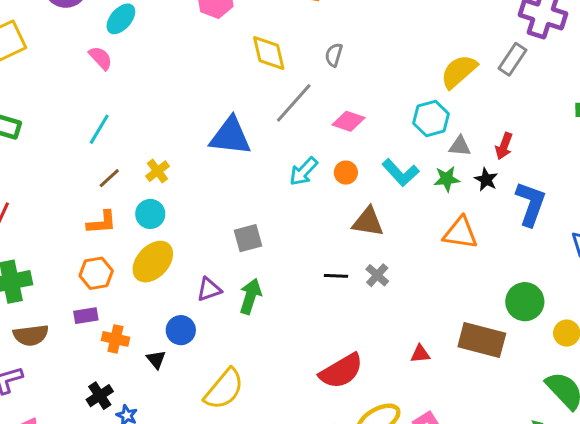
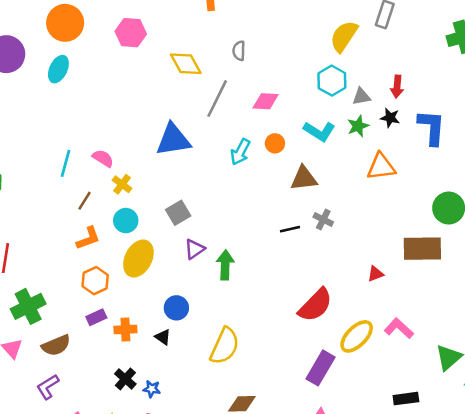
pink semicircle: (101, 58) -> (103, 158), moved
gray square: (248, 238) -> (178, 213), moved
purple triangle: (209, 289) -> (194, 249), moved

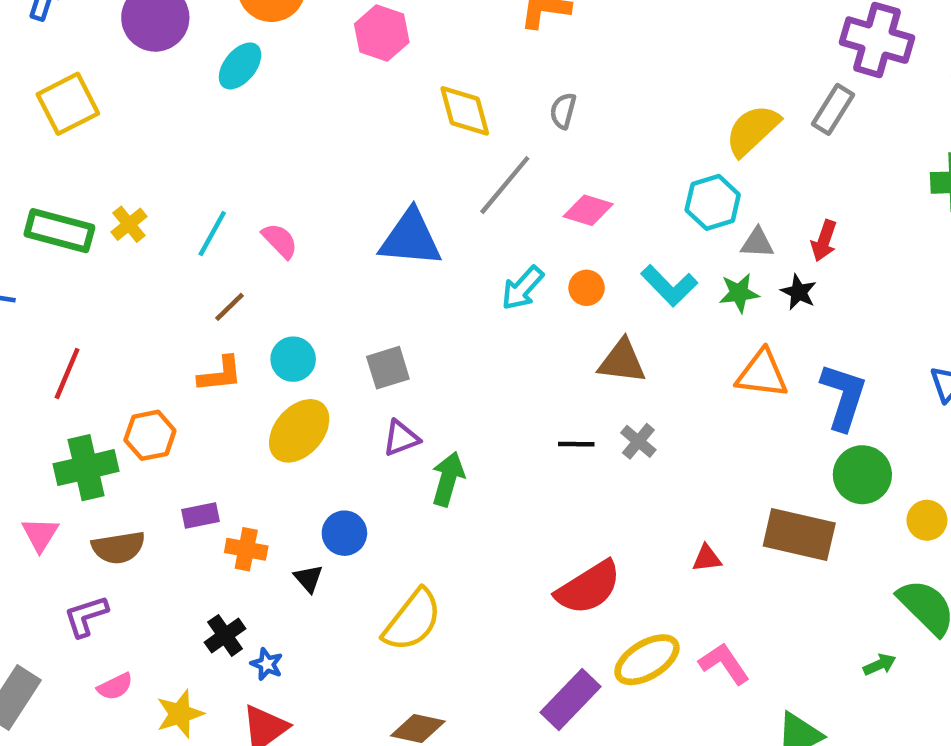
blue L-shape: (432, 127) -> (844, 397), moved
yellow cross: (122, 184) -> (129, 224), moved
orange hexagon: (95, 281) -> (150, 435), moved

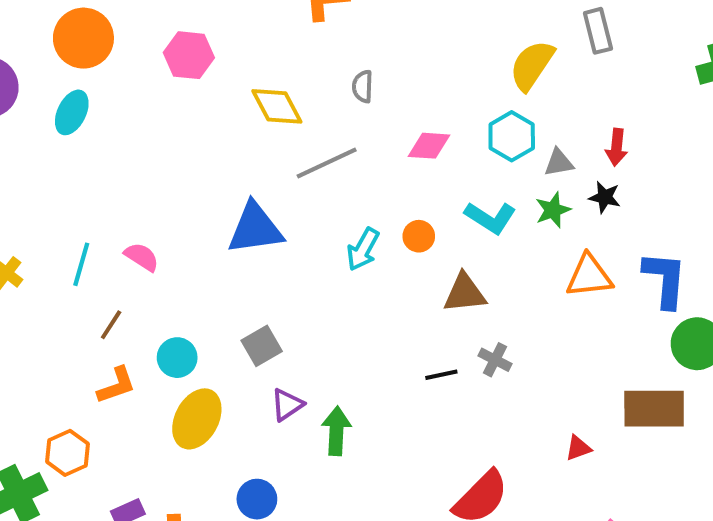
gray rectangle: (833, 109) -> (598, 31), turned -33
gray line: (505, 185) -> (327, 163), turned 38
pink diamond: (588, 210) -> (429, 146), moved

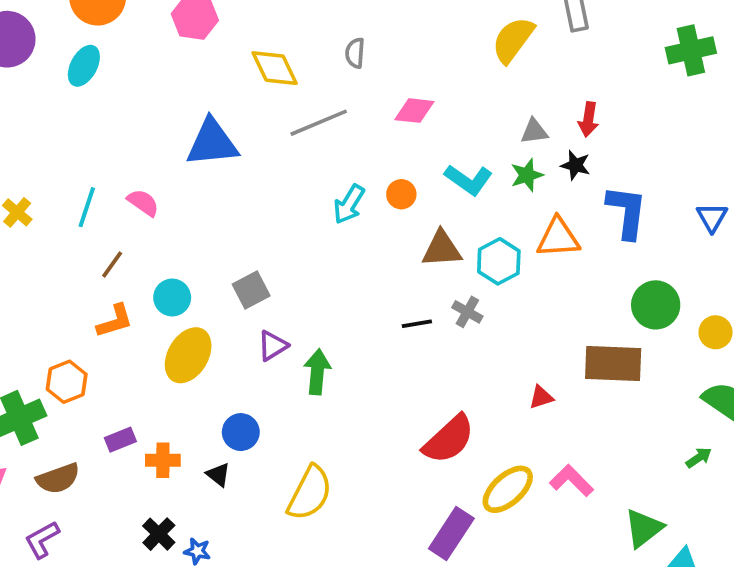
cyan hexagon: (512, 136) -> (499, 261), moved
blue triangle: (255, 228) -> (212, 143), moved
blue L-shape: (665, 279) -> (627, 212), moved

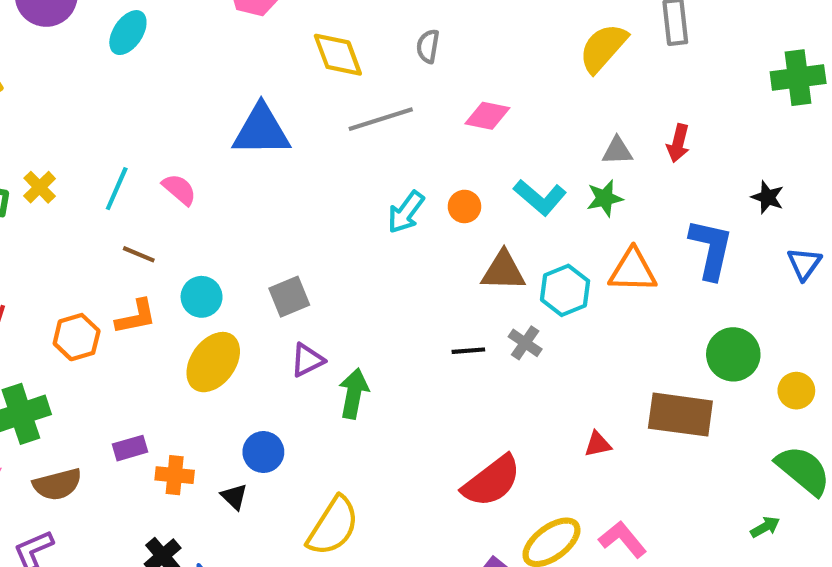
black star: (575, 165) -> (768, 197), moved
brown line: (112, 264) -> (139, 254), turned 72
orange hexagon: (67, 382) -> (77, 337), moved

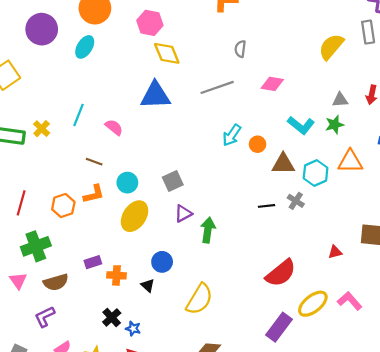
yellow diamond: (338, 55) -> (167, 53), moved
cyan line: (117, 189) -> (78, 115), moved
orange circle: (464, 206) -> (258, 144), moved

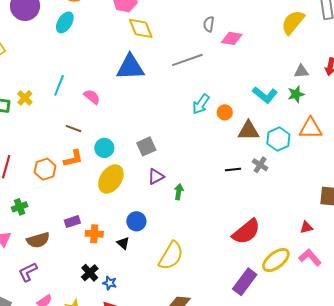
pink diamond: (272, 84) -> (232, 38), moved
green arrow: (208, 230) -> (179, 192), size x0.7
green cross: (36, 246) -> (20, 207), size x0.6
red triangle: (335, 252) -> (306, 227), moved

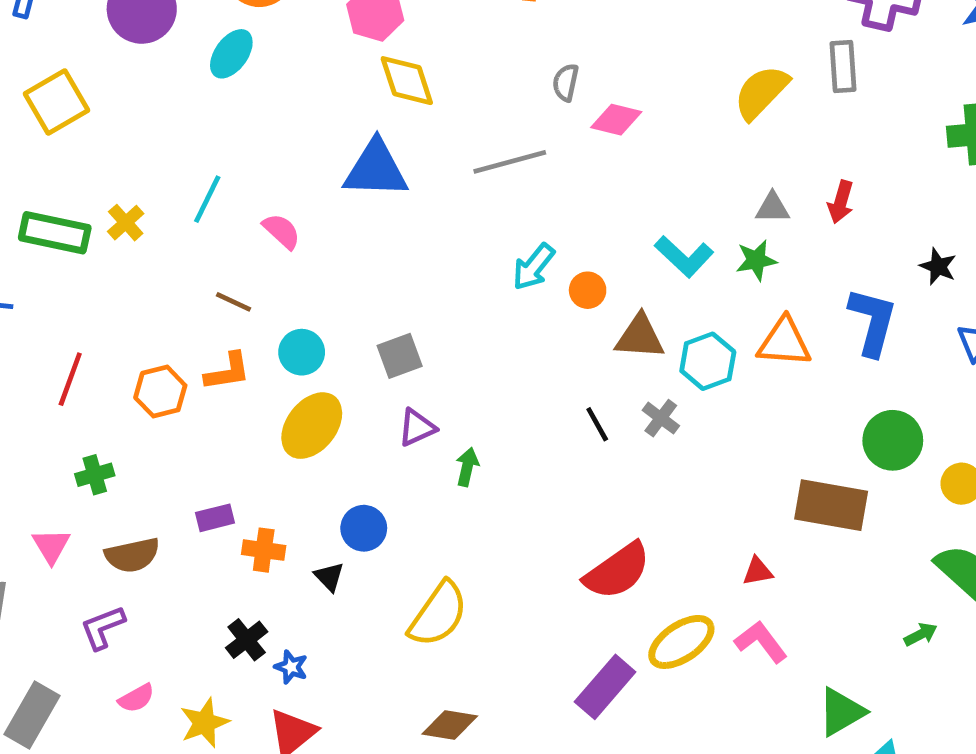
black line: (233, 169) -> (597, 424), turned 63

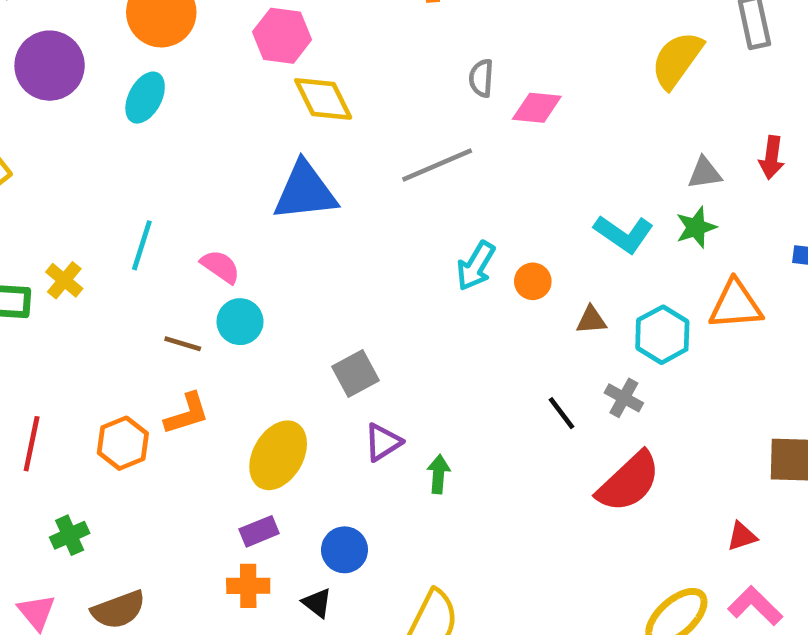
brown triangle: (640, 337) -> (591, 320), size x0.6
cyan circle: (302, 352) -> (240, 322), moved
purple rectangle: (215, 518) -> (259, 531), moved
red semicircle: (617, 571) -> (629, 482), moved

